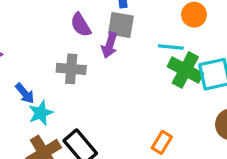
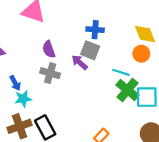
purple semicircle: (81, 25) -> (49, 49), moved
purple arrow: (110, 45) -> (80, 62), turned 102

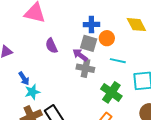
orange circle: (141, 54) -> (107, 38), moved
gray cross: (50, 73) -> (85, 68), moved
green cross: (128, 90) -> (111, 92), moved

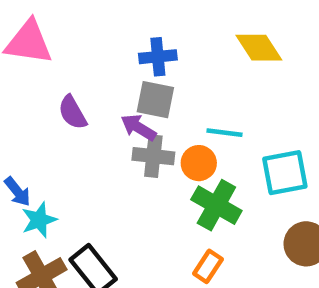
orange circle: (107, 38) -> (199, 163), moved

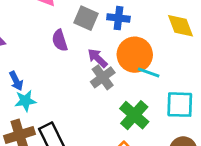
gray square: (155, 100) -> (86, 18), moved
gray cross: (153, 156) -> (103, 77), turned 35
orange circle: (199, 163) -> (135, 55), moved, size x1.6

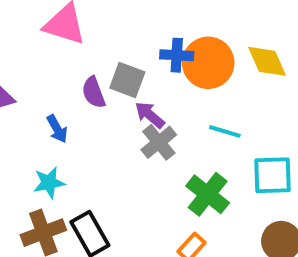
gray square: (86, 18) -> (127, 80), moved
orange circle: (135, 55) -> (208, 63), moved
blue arrow: (16, 81) -> (57, 129), moved

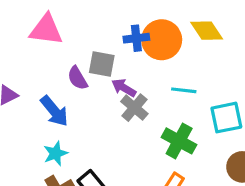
blue arrow: (57, 129) -> (54, 111), size x1.5

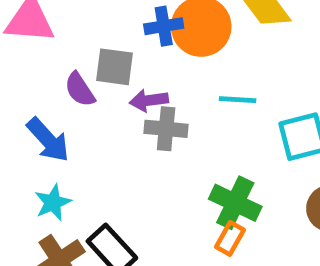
purple arrow: (124, 88) -> (149, 100), turned -35
gray cross: (134, 108) -> (166, 129), turned -32
green cross: (179, 141) -> (235, 203), moved

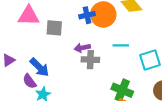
gray square: (115, 67) -> (54, 28), moved
purple semicircle: (80, 90) -> (29, 81), moved

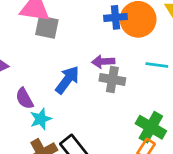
gray square: (54, 28) -> (47, 27), moved
blue arrow: (39, 67) -> (67, 80), moved, turned -105

